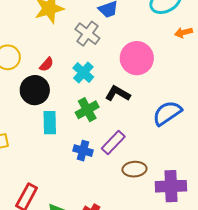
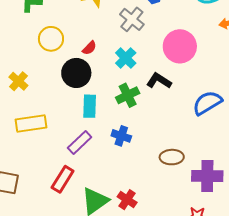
purple rectangle: (113, 142) -> (80, 142), moved

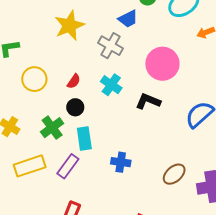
black circle: (76, 73) -> (75, 107), moved, size x0.6
green cross: (128, 95) -> (52, 128), moved
purple rectangle: (80, 142) -> (68, 166), moved
brown ellipse: (172, 157) -> (174, 174), turned -30

